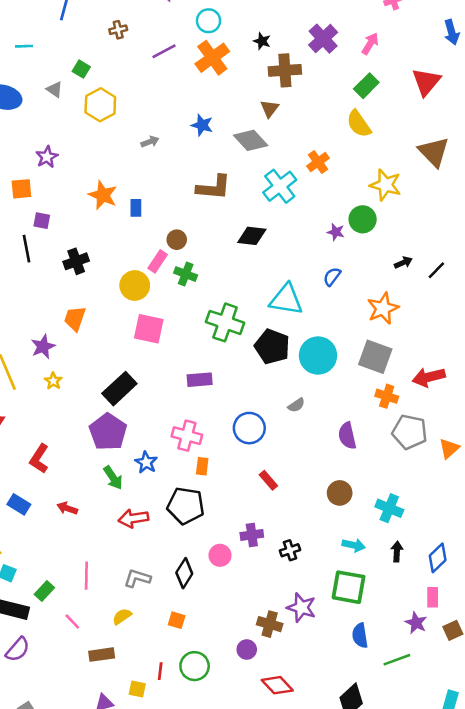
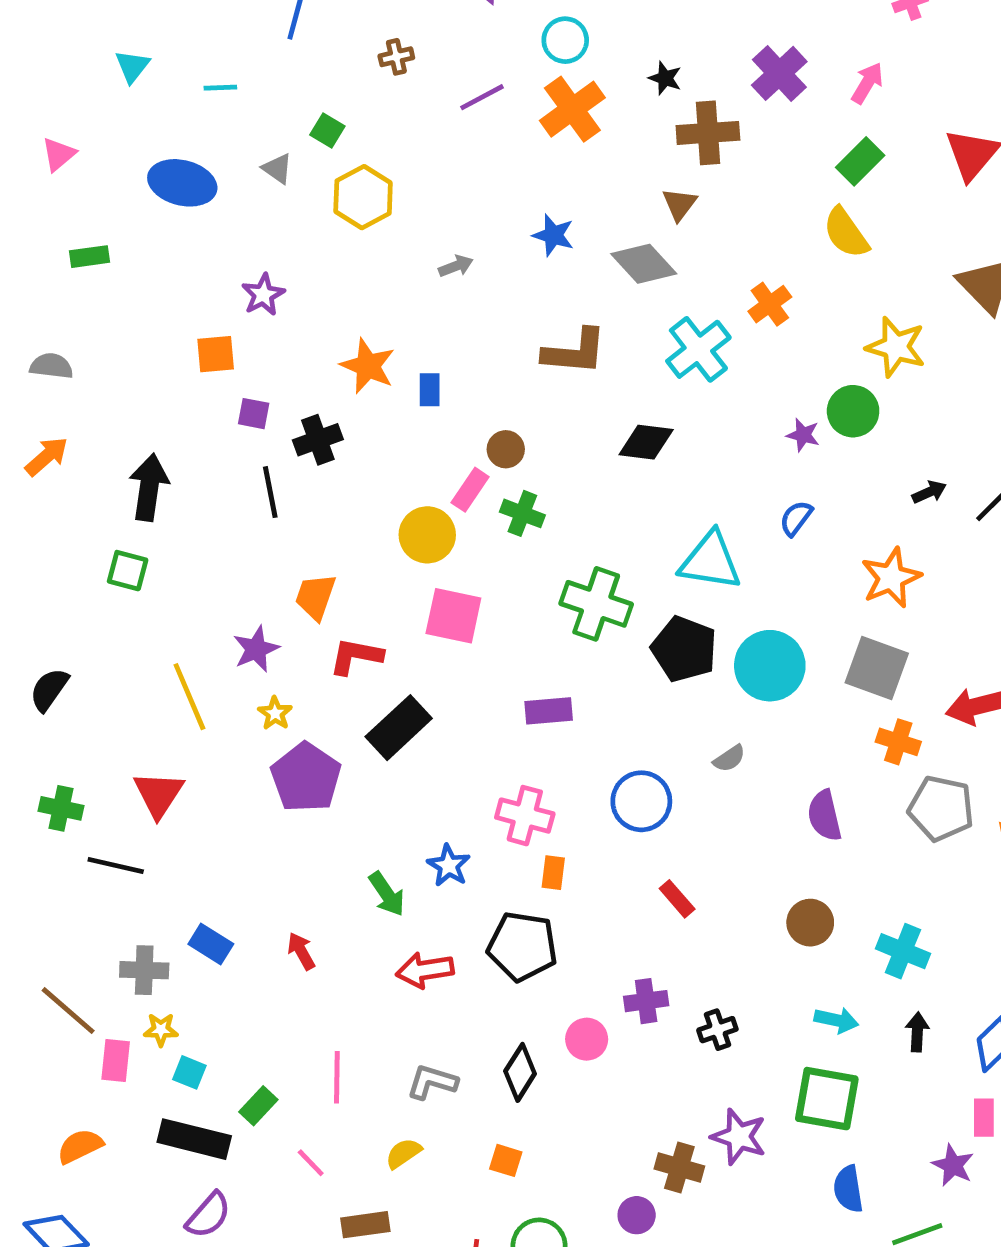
black line: (27, 249) -> (270, 492), moved
black cross: (76, 261) -> (318, 440), moved
purple pentagon: (108, 432) -> (306, 777), moved
red L-shape: (39, 459) -> (356, 656), moved, turned 68
red arrow: (67, 508) -> (301, 951), turned 42

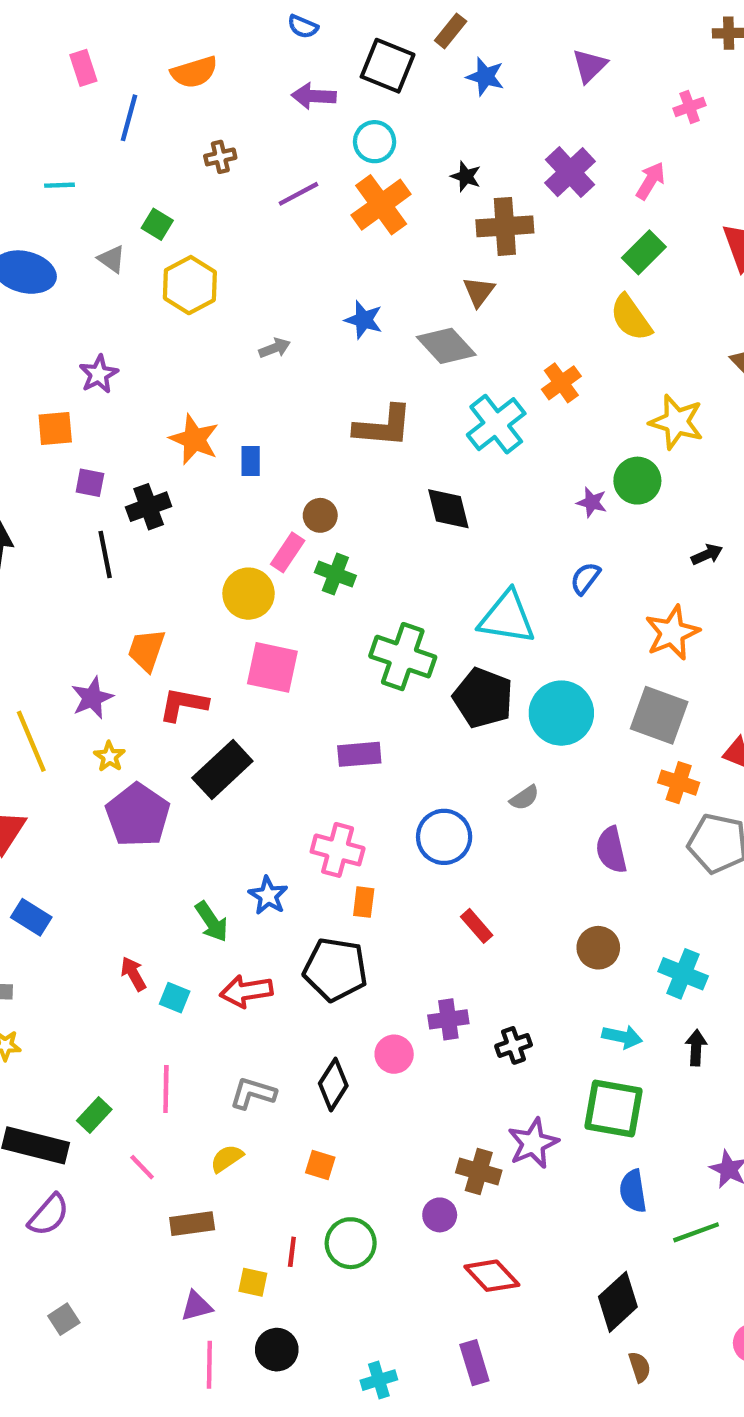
black diamond: (646, 442) -> (448, 509), turned 69
blue rectangle: (211, 944) -> (31, 917), moved
cyan square: (189, 1072) -> (175, 998), moved
purple star: (739, 1137) -> (533, 1143), turned 30

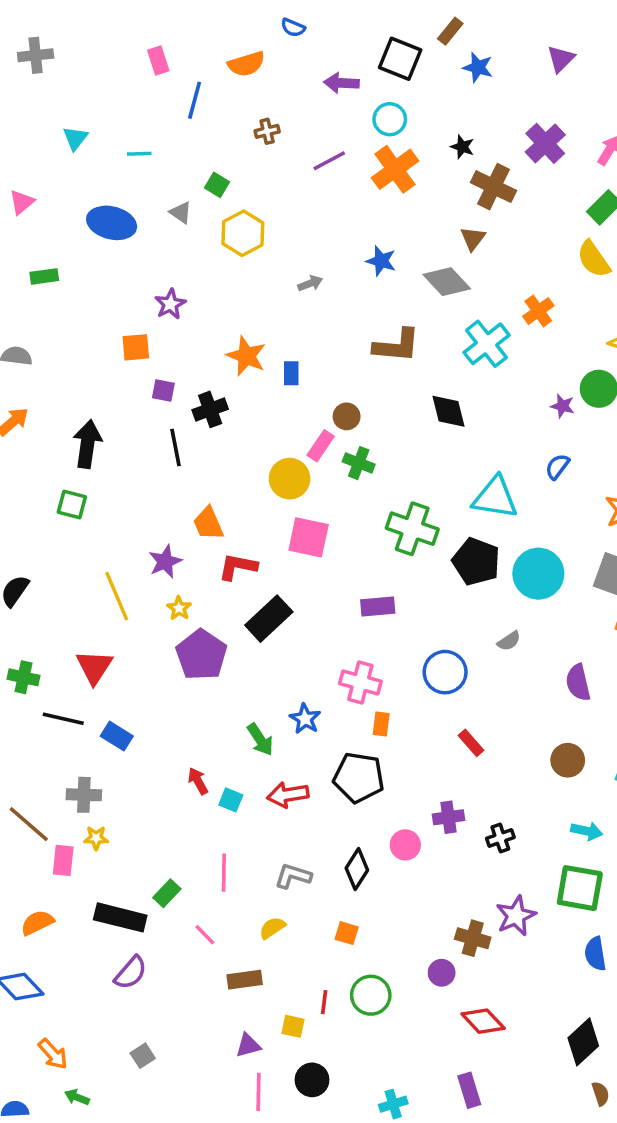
blue semicircle: (303, 27) -> (293, 28), moved
brown cross: (505, 226) -> (493, 187), turned 30
orange trapezoid: (146, 650) -> (208, 524), turned -42

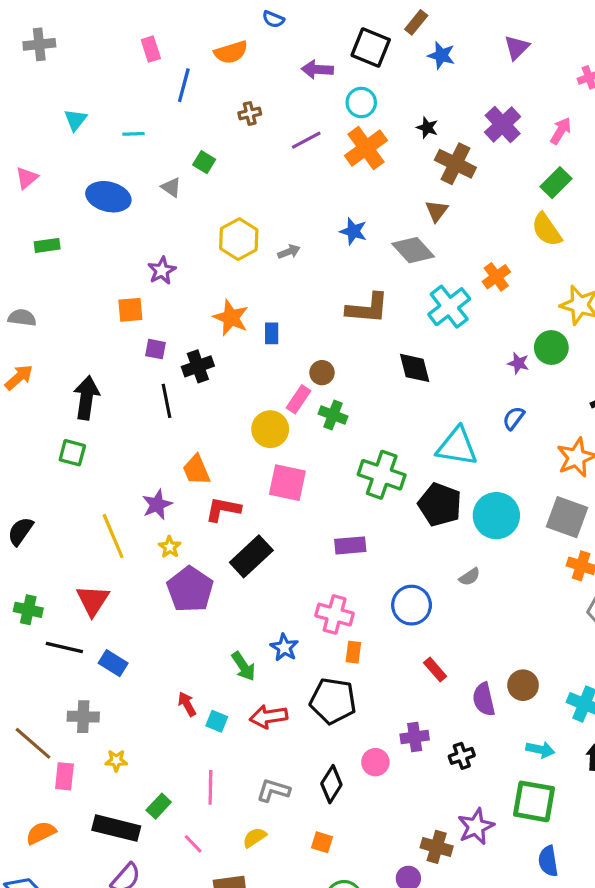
yellow hexagon: (243, 233) -> (239, 239), moved
purple semicircle: (578, 682) -> (484, 699), moved
yellow star: (96, 838) -> (116, 761), moved

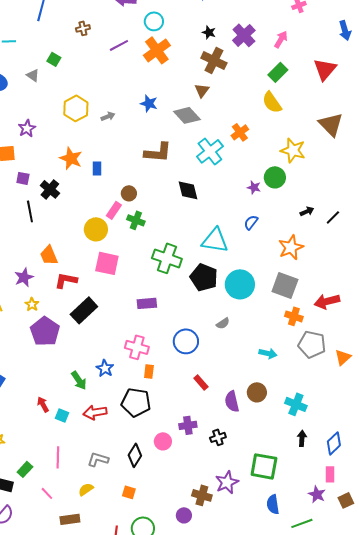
black star: (427, 128) -> (209, 32), moved
black cross: (198, 366) -> (50, 189), turned -30
cyan arrow: (540, 750) -> (268, 353), moved

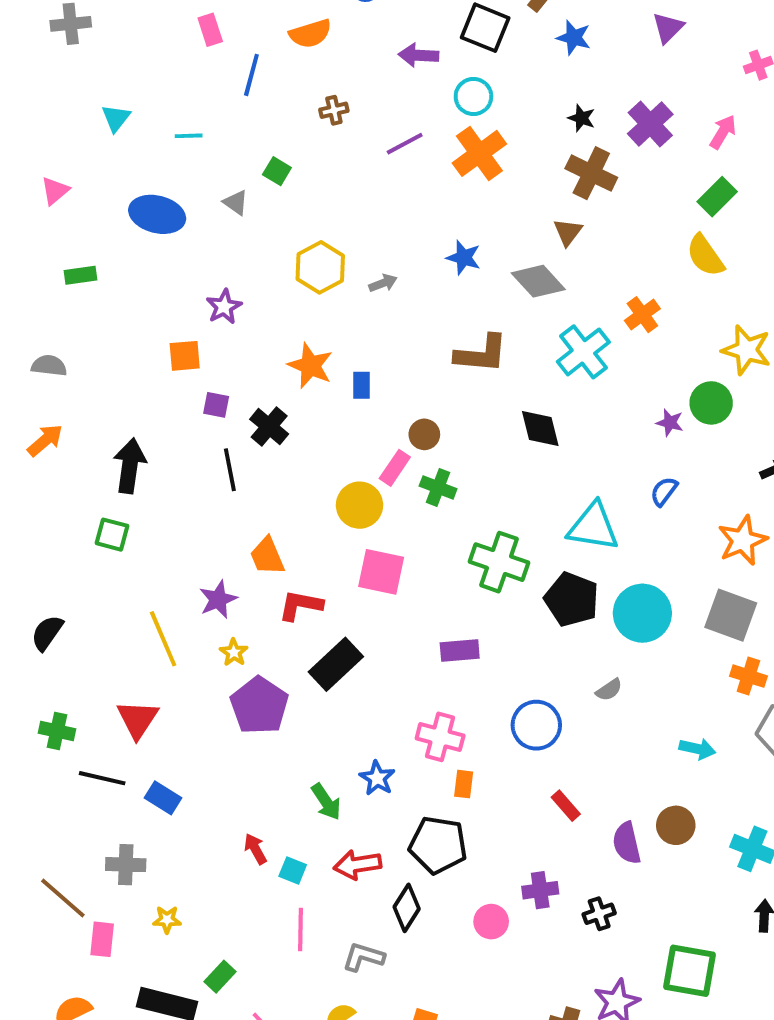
black diamond: (135, 455) -> (407, 908), moved
pink line: (58, 457) -> (301, 929), moved

